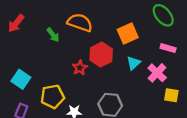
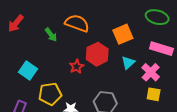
green ellipse: (163, 15) -> (157, 17), turned -35
pink rectangle: (168, 48) -> (161, 49), size x1.5
cyan square: (21, 79) -> (28, 70), moved
yellow square: (171, 95) -> (154, 94), moved

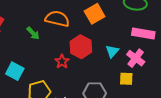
orange square: (123, 34) -> (95, 14), moved
yellow square: (154, 94) -> (126, 79), moved

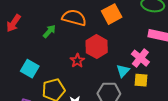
green arrow: (33, 33) -> (49, 31), turned -96
cyan triangle: (112, 51) -> (123, 71), moved
pink cross: (136, 58) -> (140, 58), moved

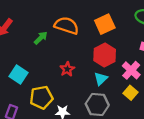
red hexagon: (97, 47) -> (105, 55), moved
cyan triangle: (123, 71) -> (101, 79), moved
yellow square: (141, 80) -> (131, 93), turned 32

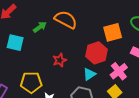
orange square: (105, 24) -> (113, 32), moved
cyan square: (19, 74) -> (15, 43), moved, turned -30

